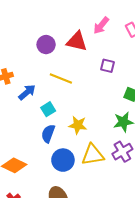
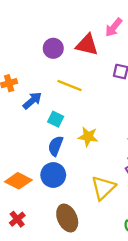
cyan square: (48, 109) -> (56, 119), turned -32
yellow triangle: (93, 155) -> (103, 188), moved, turned -35
blue circle: (63, 160) -> (53, 175), moved

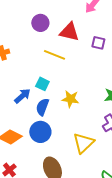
red triangle: (87, 45) -> (69, 32), moved
blue arrow: (32, 101) -> (22, 96), moved

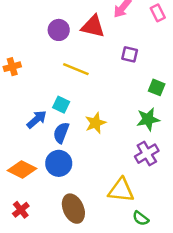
red triangle: (69, 32) -> (93, 26), moved
yellow star: (70, 99) -> (95, 123), turned -30
yellow triangle: (83, 143) -> (121, 190), moved, turned 50

